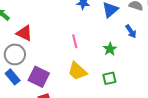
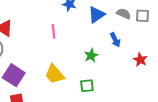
pink line: (75, 41) -> (54, 31), moved

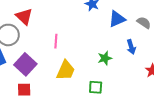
pink line: (54, 31) -> (56, 41), moved
yellow trapezoid: (54, 74) -> (66, 70), turned -125

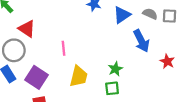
blue arrow: (131, 47) -> (141, 41), size x1.5
green star: (105, 58) -> (115, 69), moved

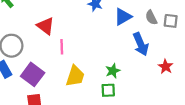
gray semicircle: (150, 14) -> (151, 17), turned -144
red triangle: (27, 29) -> (46, 26), moved

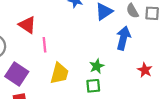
blue arrow: (141, 44) -> (123, 38), turned -140
red star: (166, 67) -> (145, 70), moved

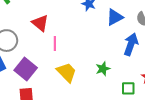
yellow trapezoid: (59, 73) -> (67, 72), turned -65
green square: (93, 86) -> (128, 88), moved

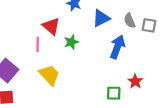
red triangle: (40, 23) -> (51, 26), moved
green star: (103, 69) -> (71, 42), moved

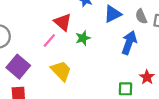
pink line: (38, 44) -> (49, 40), turned 40

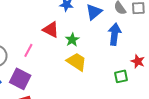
pink line: (49, 40) -> (28, 50), moved
yellow trapezoid: (61, 71) -> (77, 62), moved

